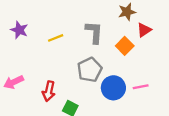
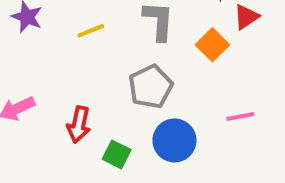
blue circle: (113, 88) -> (174, 140), moved

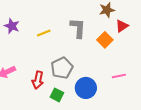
gray pentagon: (151, 87) -> (62, 68), moved

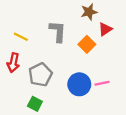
yellow line: (44, 33) -> (21, 37), turned 48
red arrow: (38, 80) -> (13, 63), moved
blue circle: (86, 88) -> (79, 84), moved

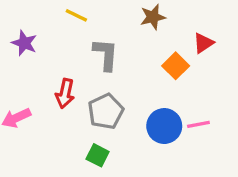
brown star: (89, 12) -> (153, 17), moved
gray L-shape: (58, 31) -> (106, 54), moved
yellow line: (21, 37) -> (76, 15), moved

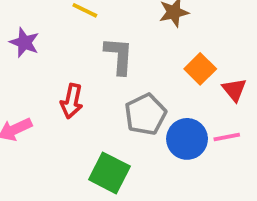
red triangle: (203, 43) -> (234, 90), moved, turned -35
gray pentagon: (106, 111) -> (145, 114), moved
green square: (98, 155) -> (109, 173), size x1.5

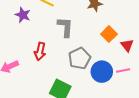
purple star: (24, 42) -> (23, 15), moved

